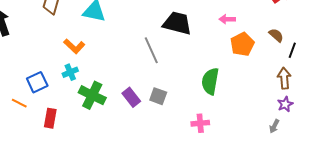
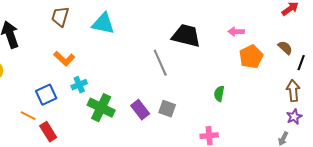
orange L-shape: (74, 46) -> (64, 59), moved
green semicircle: (210, 81) -> (219, 94), size x0.6
red rectangle: (50, 118) -> (48, 132), moved, turned -42

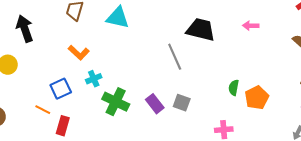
orange pentagon: (251, 57) -> (257, 98), moved
red rectangle: (48, 132) -> (63, 126), turned 48

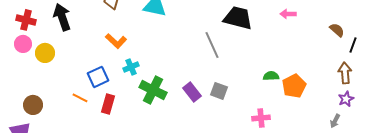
green semicircle: (234, 88) -> (271, 76), turned 77
red rectangle: (63, 126) -> (108, 104), moved

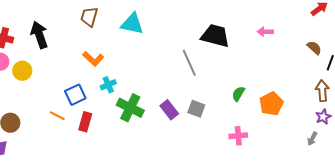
green semicircle: (271, 76) -> (238, 94), moved, turned -56

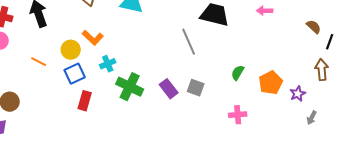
yellow circle: (22, 71) -> (71, 50), moved
orange line: (57, 116) -> (39, 62), moved
purple star: (323, 117) -> (298, 94), moved

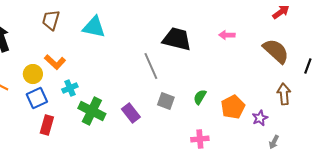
brown semicircle: (314, 27) -> (276, 51), size x1.8
black line: (330, 42) -> (308, 66), moved
gray square: (196, 88) -> (166, 101), moved

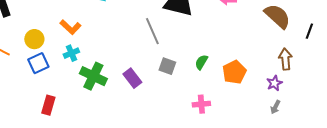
orange L-shape: (55, 62) -> (70, 27), moved
purple star: (260, 118) -> (274, 83), moved
red rectangle: (47, 125) -> (48, 105), moved

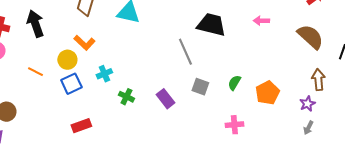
orange L-shape: (70, 27) -> (84, 43), moved
green cross: (93, 76) -> (126, 97), size x0.6
red rectangle: (48, 105) -> (81, 126), turned 54

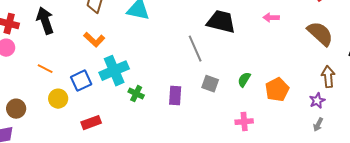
yellow circle: (67, 60) -> (58, 99), moved
cyan cross: (104, 74) -> (114, 71), size x1.8
purple rectangle: (165, 99) -> (175, 96), turned 42

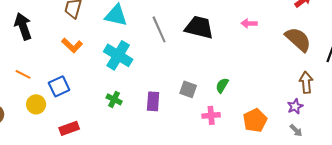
gray line: (195, 49) -> (159, 29), moved
cyan cross: (114, 71) -> (118, 55), moved, turned -36
orange pentagon: (277, 90) -> (255, 120), moved
pink cross: (244, 122) -> (211, 115), moved
gray arrow: (318, 125) -> (296, 130), turned -72

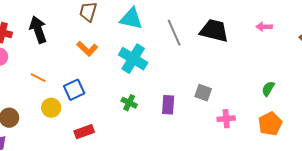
green semicircle: (222, 85) -> (268, 89), moved

